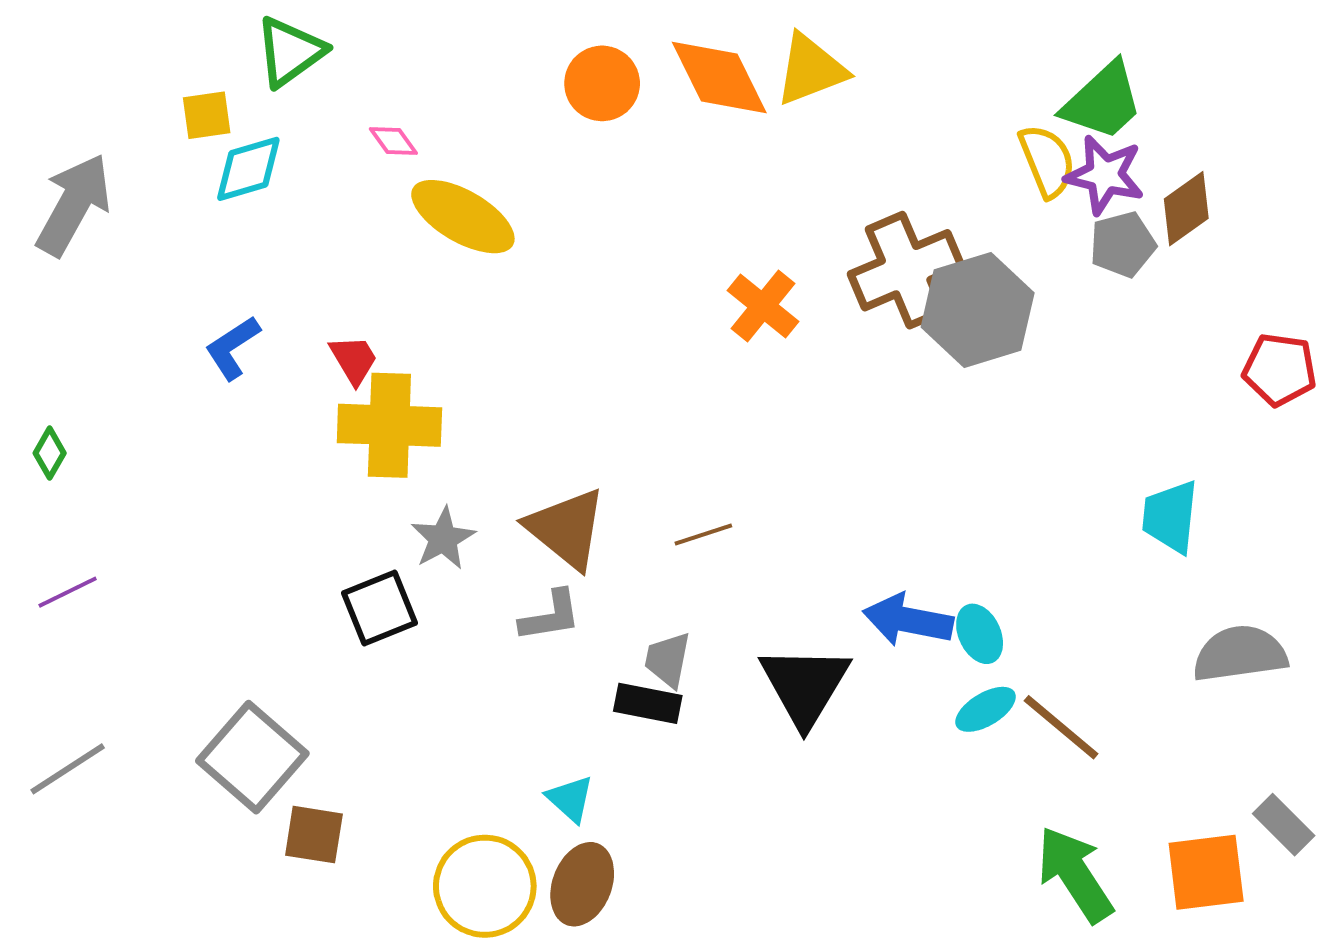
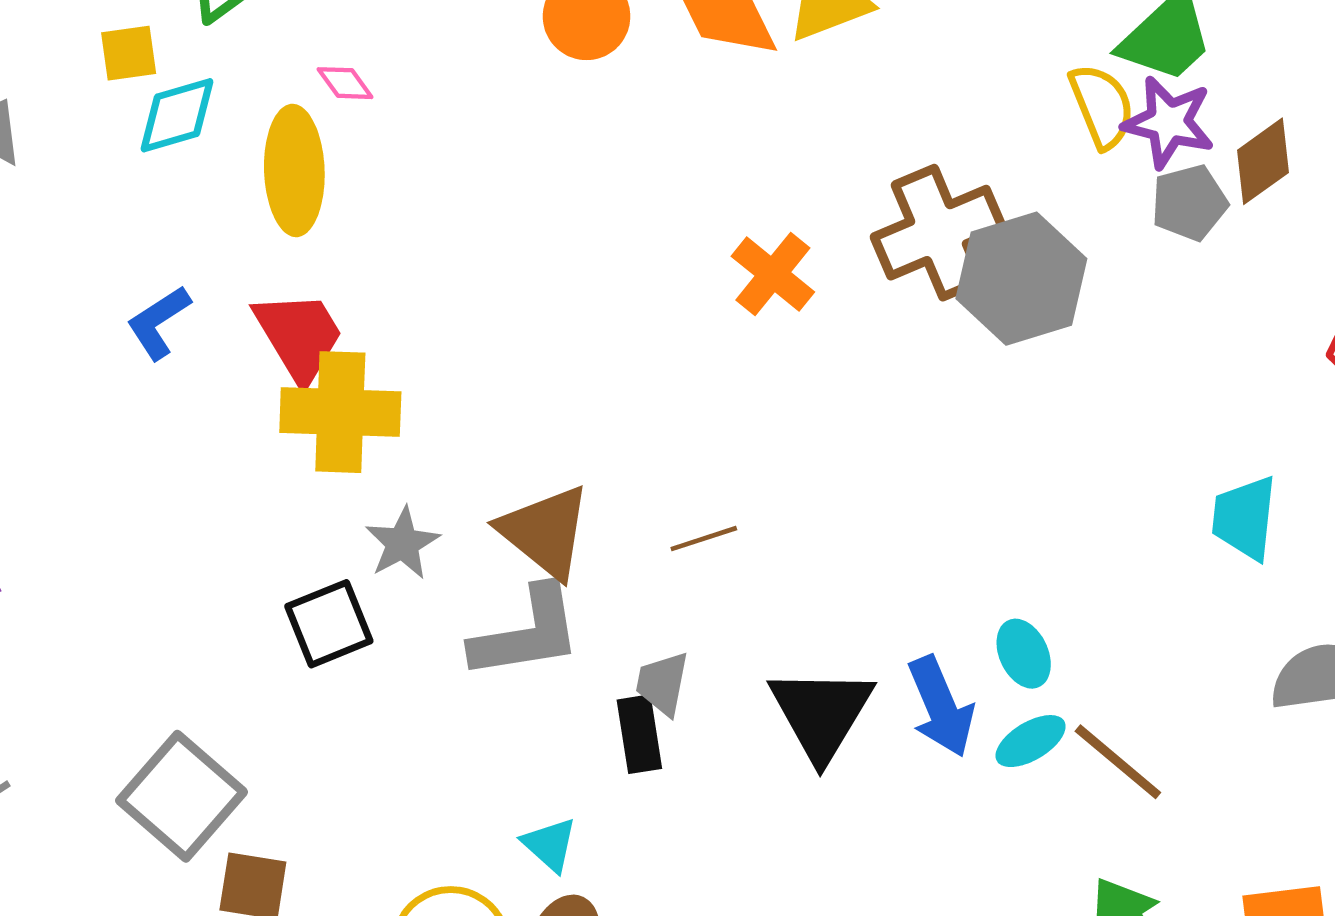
yellow ellipse: (463, 217) -> (294, 170), moved, turned 58
red trapezoid: (354, 360) -> (299, 336), size x1.6
gray L-shape: (550, 616) -> (527, 633), size x1.6
blue arrow: (908, 620) -> (941, 707), moved, turned -124
black rectangle: (648, 703) -> (639, 734), turned 70

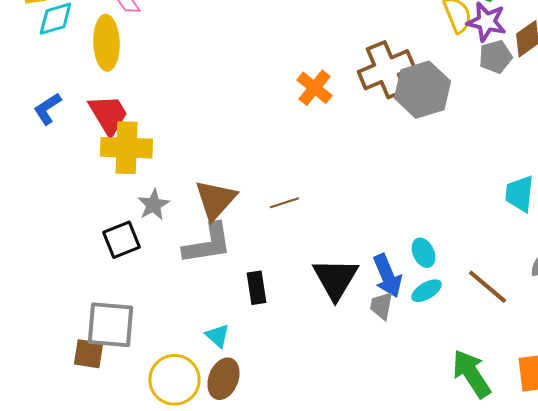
brown triangle: (545, 532) -> (215, 200), turned 33
gray trapezoid: (662, 684) -> (381, 306), moved
brown line: (1118, 762) -> (487, 287), moved
gray square: (182, 796) -> (110, 325), moved, turned -36

